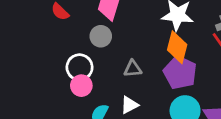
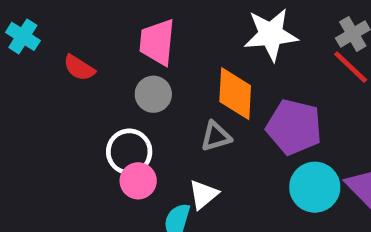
orange diamond: (177, 47) -> (235, 94), moved
white triangle: (129, 105) -> (203, 194), moved

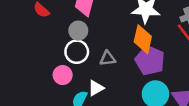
orange diamond: (235, 94) -> (143, 39), moved
white circle: (129, 152) -> (77, 52), moved

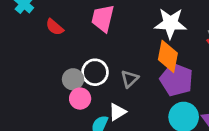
gray circle: (78, 31) -> (73, 79), moved
gray triangle: (108, 58) -> (130, 79), turned -35

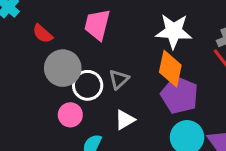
gray circle: (73, 79) -> (63, 68), moved, size x1.5
gray triangle: (130, 79) -> (119, 79), moved
white triangle: (117, 112) -> (125, 120), moved

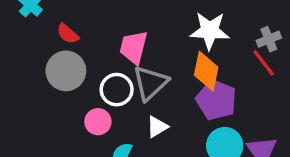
pink trapezoid: (97, 25) -> (134, 47), moved
gray circle: (63, 68) -> (66, 71), moved
gray triangle: (119, 79) -> (150, 83), size x1.6

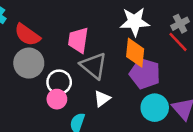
red semicircle: (68, 34) -> (27, 35), size x1.5
gray triangle: (150, 83) -> (94, 66), turned -32
white circle: (117, 90) -> (59, 82), moved

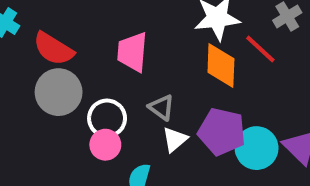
red line: (178, 42) -> (260, 49), moved
gray triangle: (94, 66) -> (161, 107), moved, size x0.6
purple pentagon: (145, 74) -> (222, 132), moved

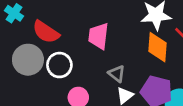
gray circle: (59, 92) -> (28, 60), moved
white circle: (107, 118) -> (59, 65), moved

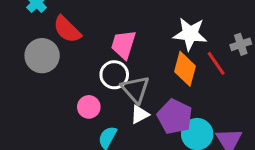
white circle: (59, 65) -> (114, 75), moved
gray triangle: (117, 74) -> (135, 89), size x1.5

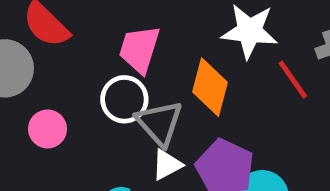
orange diamond: (185, 69) -> (210, 87), moved
pink circle: (89, 107) -> (48, 129), moved

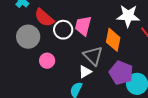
white circle: (124, 99) -> (63, 30), moved
white triangle: (167, 165) -> (85, 72), moved

